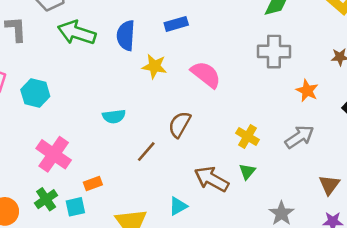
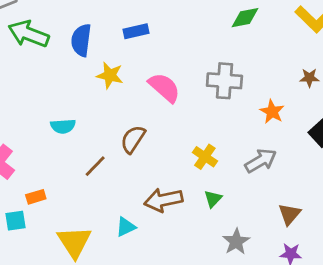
gray cross: (274, 52) -> (224, 81), moved
green triangle: (247, 172) -> (213, 199), moved
brown arrow: (212, 179) -> (163, 200), turned -44

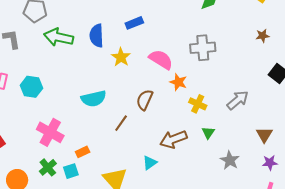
yellow star: (110, 75) -> (121, 57), turned 30
orange star: (272, 112) -> (178, 82), moved
cyan semicircle: (63, 126) -> (94, 99), size x1.4

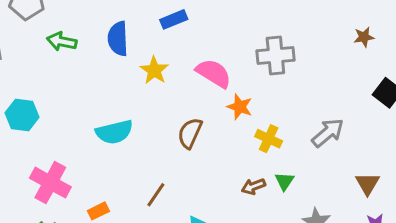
green arrow: (59, 37) -> (62, 41), size x0.7
brown line: (121, 123) -> (156, 195), moved
brown arrow: (173, 139) -> (253, 186), moved, size x0.6

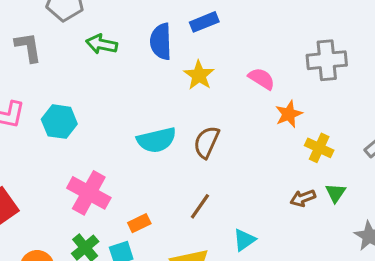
blue rectangle: (174, 19) -> (204, 22), moved
pink semicircle: (214, 73) -> (262, 79), size x0.7
orange star: (240, 107) -> (289, 114), turned 30
brown semicircle: (190, 133) -> (207, 142), moved

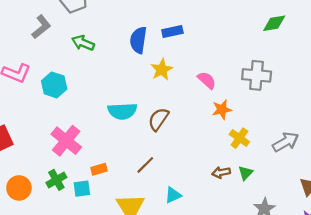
green arrow: (102, 44) -> (83, 43), moved
gray L-shape: (28, 47) -> (41, 27), turned 50

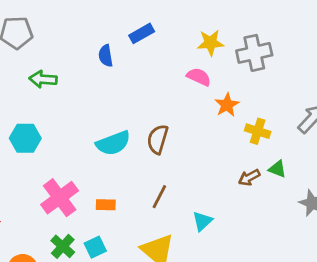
blue semicircle: (138, 40) -> (106, 56), size x0.7
yellow star: (162, 70) -> (211, 43), moved, turned -30
pink cross: (66, 141) -> (60, 198), turned 32
orange rectangle: (99, 169) -> (106, 205), moved, turned 35
green triangle: (246, 173) -> (277, 169), turned -35

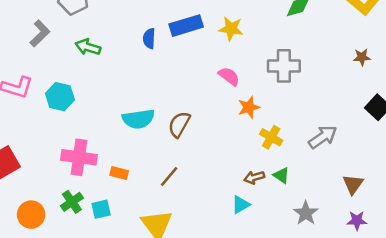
blue rectangle: (142, 33) -> (186, 26), size x1.4
yellow star: (211, 43) -> (231, 29), moved
pink cross: (60, 198) -> (79, 157), turned 32
cyan triangle: (202, 221) -> (241, 205), moved

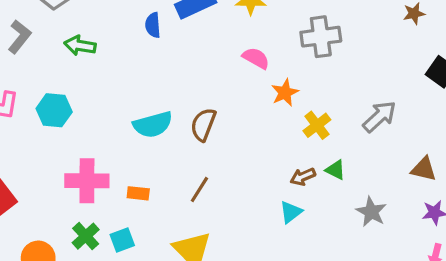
yellow cross: (271, 137) -> (317, 125), turned 30
brown triangle: (353, 184) -> (424, 169), turned -45

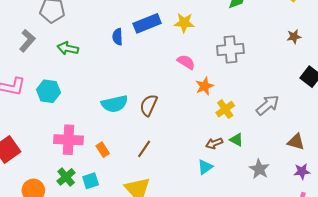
orange rectangle: (138, 193) -> (103, 150), turned 48

